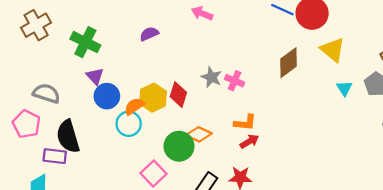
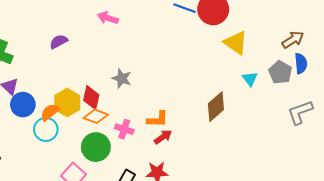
brown diamond: (289, 63) -> (216, 107), moved
pink cross: (235, 81) -> (124, 129), moved
orange diamond: (199, 134) -> (96, 116), moved

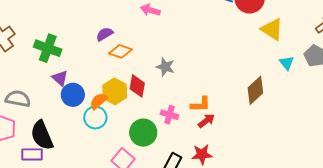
orange diamond: (96, 116) -> (120, 51), moved

